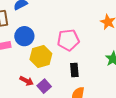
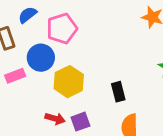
pink pentagon: (68, 40) -> (62, 29), moved
purple square: (44, 86) -> (80, 122), turned 32

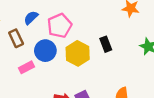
yellow hexagon: (69, 82) -> (78, 53), moved
black rectangle: (118, 92) -> (106, 44), moved

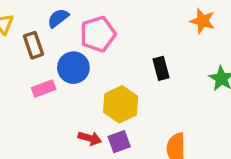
yellow hexagon: (78, 53) -> (121, 104), moved

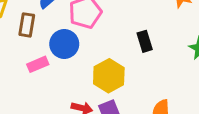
brown rectangle: (33, 45) -> (27, 25), turned 30

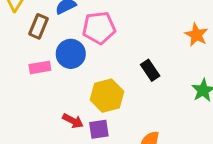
black rectangle: (145, 41) -> (150, 70), turned -30

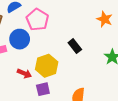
pink pentagon: (99, 28) -> (37, 20), turned -30
red arrow: (73, 121) -> (24, 73), moved

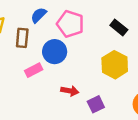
black rectangle: (75, 46) -> (119, 27), moved
yellow hexagon: (47, 66) -> (115, 65), moved

